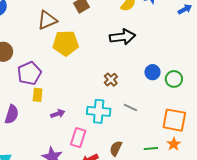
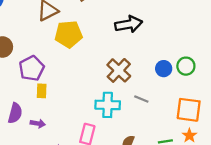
blue circle: (152, 72) -> (164, 69), moved
brown cross: (111, 80) -> (119, 70), size x1.6
purple arrow: (58, 114) -> (38, 123), moved, turned 32

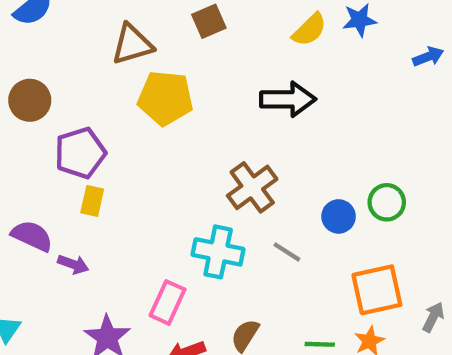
blue circle: (164, 69) -> (339, 216), moved
orange square: (189, 110) -> (377, 290), turned -30
purple semicircle: (15, 113) -> (32, 236), turned -90

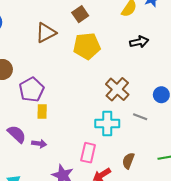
yellow pentagon: (165, 98) -> (87, 46), moved
black arrow: (288, 99) -> (139, 42), moved, size x0.7
purple semicircle: (32, 236) -> (17, 134), turned 30

